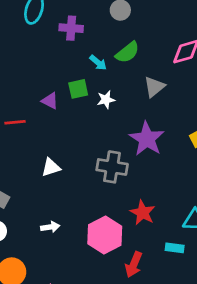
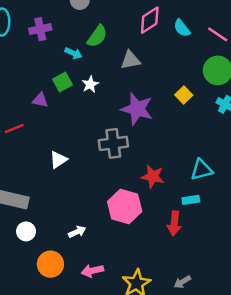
gray triangle: (154, 87) -> (130, 60), turned 45
white arrow: (50, 227) -> (77, 232), moved
red arrow: (134, 264) -> (174, 223), moved

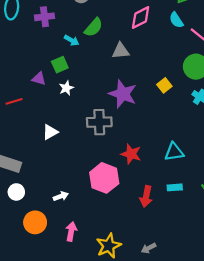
cyan semicircle: (182, 28) -> (176, 20), moved
white star: (90, 84) -> (66, 88), moved
cyan rectangle: (191, 200) -> (175, 187), moved
pink arrow: (92, 271) -> (71, 231), turned 108

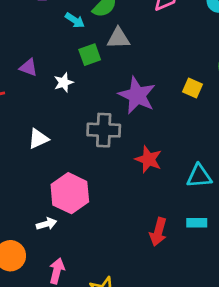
gray triangle: (121, 51) -> (118, 38), moved
green square: (60, 65) -> (90, 55), moved
yellow square: (164, 85) -> (192, 88), turned -32
red star: (131, 154) -> (148, 159), moved
pink hexagon: (104, 178) -> (70, 193), moved

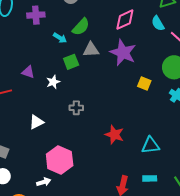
purple star: (137, 95) -> (123, 53), moved
gray cross: (104, 130) -> (76, 108), moved, size x0.6

